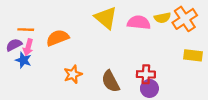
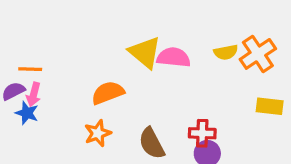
pink semicircle: (139, 22) -> (174, 57), moved
orange semicircle: (58, 38) -> (108, 93), moved

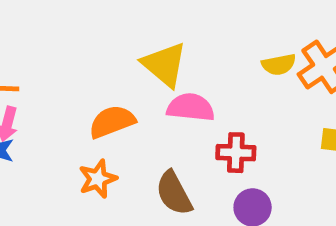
pink semicircle: (174, 57) -> (191, 107), moved
red cross: (202, 133) -> (236, 153), moved

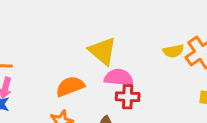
red cross: (236, 153) -> (128, 97), moved

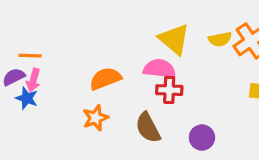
yellow triangle: (103, 51) -> (174, 39), moved

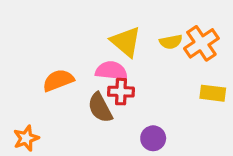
orange star: (96, 118) -> (26, 138), moved
brown semicircle: (148, 128) -> (100, 108), moved

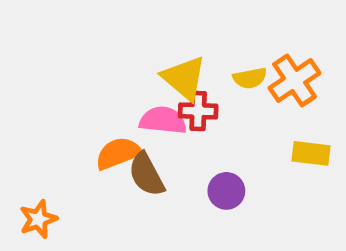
orange semicircle: (58, 80) -> (118, 153), moved
red cross: (121, 92) -> (198, 111), moved
purple circle: (153, 138) -> (226, 191), moved

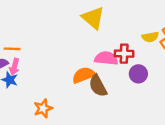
yellow triangle: (184, 78) -> (93, 18), moved
purple circle: (226, 191) -> (138, 74), moved

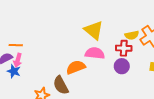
yellow triangle: (93, 18) -> (94, 30), moved
red cross: (124, 54) -> (124, 48), moved
brown semicircle: (98, 86) -> (61, 85), moved

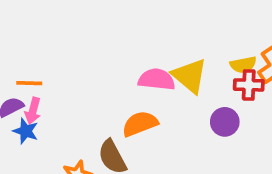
yellow triangle: (94, 30) -> (190, 76), moved
red cross: (124, 48) -> (249, 85), moved
pink semicircle: (95, 53) -> (157, 79), moved

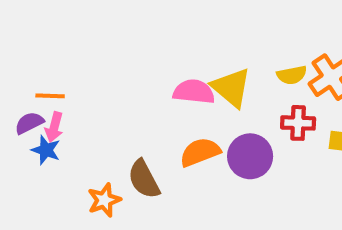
red cross: (249, 85) -> (298, 123), moved
purple circle: (225, 122) -> (250, 156), moved, size x1.4
orange semicircle: (140, 124) -> (200, 152), moved

